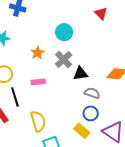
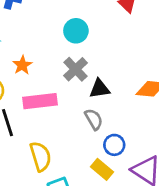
orange star: (37, 53) -> (22, 65), moved
pink rectangle: (38, 82) -> (40, 101), size x1.6
gray semicircle: (92, 93) -> (94, 119), moved, turned 42

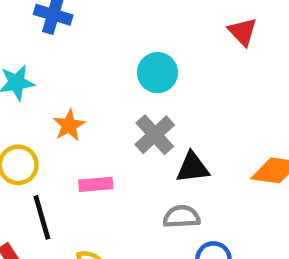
pink rectangle: (40, 101) -> (96, 184), size x0.6
gray semicircle: (94, 119) -> (182, 217), turned -65

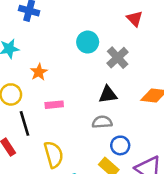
gray cross: (155, 135) -> (118, 58), moved

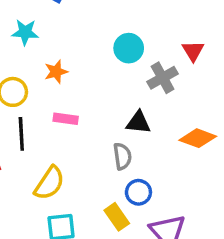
red triangle: (135, 19) -> (193, 51), moved
gray semicircle: (102, 122) -> (122, 156), turned 72
yellow semicircle: (54, 155) -> (49, 183), turned 36

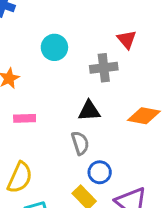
cyan circle: (129, 48) -> (54, 47), moved
gray cross: (163, 78) -> (104, 68), turned 32

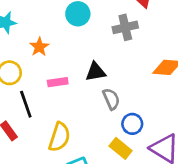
black triangle: (89, 111) -> (96, 72), moved

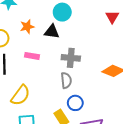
gray cross: (125, 27) -> (71, 58), moved
black triangle: (96, 72) -> (52, 32), moved

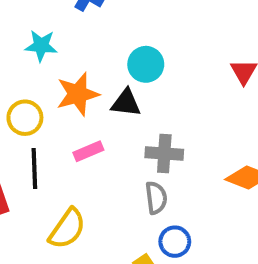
orange star: (27, 27) -> (78, 94), size x1.5
pink rectangle: (32, 56) -> (88, 151), turned -32

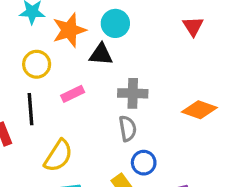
orange star: (78, 94) -> (69, 30), moved
yellow circle: (25, 118) -> (37, 64), moved

